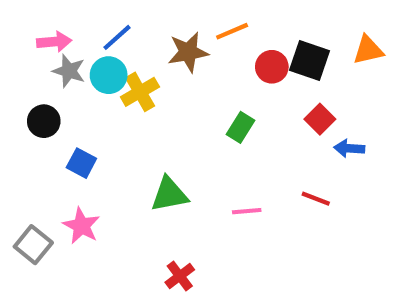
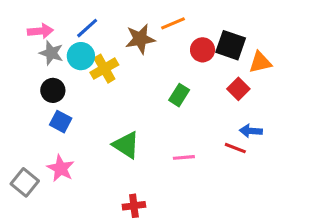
orange triangle: (368, 50) -> (260, 62), moved
black circle: (44, 121) -> (53, 90), moved
blue arrow: (349, 148) -> (251, 131), moved
green triangle: (169, 194) -> (126, 145), turned 44
red cross: (180, 276) -> (134, 206), turned 30

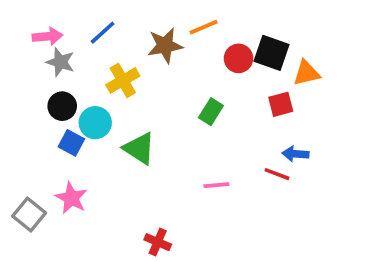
cyan circle: (81, 56) -> (95, 123), moved
red square: (238, 89) -> (281, 104), turned 30
green triangle: (126, 145) -> (139, 148), moved
red cross: (134, 206) -> (158, 242), turned 30

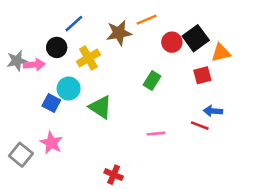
pink arrow: (47, 36) -> (34, 65), moved
black square: (272, 53) -> (196, 38), turned 35
gray star: (60, 62) -> (17, 61), moved, turned -30
black circle: (62, 106) -> (57, 47), moved

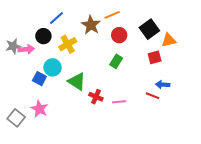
brown star: (119, 33) -> (91, 25), turned -30
red circle: (172, 42) -> (119, 35), moved
red cross: (114, 175) -> (96, 97), moved

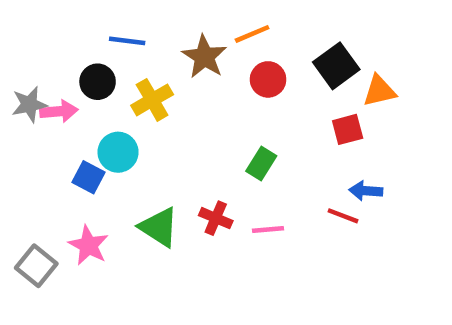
blue line: (57, 18) -> (127, 41), turned 49
green rectangle: (116, 61) -> (261, 164), moved
green triangle: (77, 82) -> (159, 227), moved

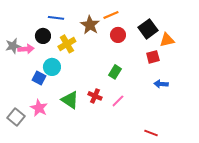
red line: (343, 216) -> (151, 133), moved
pink line: (268, 229) -> (118, 101), turned -40

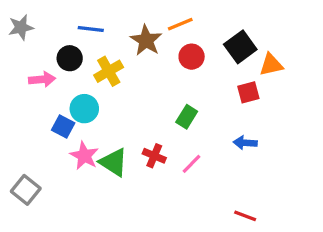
gray star: (13, 46) -> (21, 27), moved
blue arrow: (161, 84) -> (245, 143), moved
pink star: (39, 108) -> (84, 156), moved

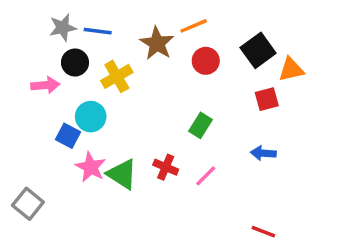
gray star: (21, 27) -> (63, 28), moved

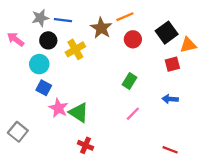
pink arrow: (45, 85) -> (16, 39), moved, turned -138
cyan circle: (91, 117) -> (39, 64), moved
red cross: (166, 167) -> (85, 145), moved

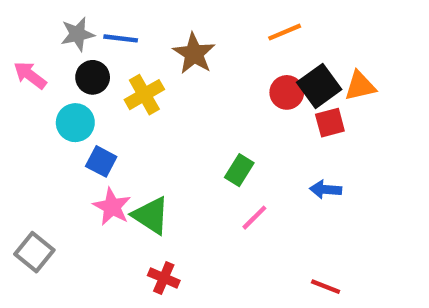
orange line: (125, 17) -> (285, 32), moved
black square: (167, 33) -> (319, 86), moved
red circle: (133, 39) -> (287, 92), moved
green rectangle: (129, 81) -> (239, 170), moved
blue square: (44, 88) -> (101, 161), moved

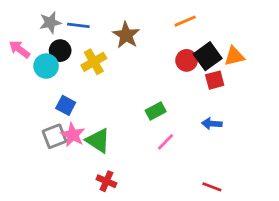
cyan circle: (75, 123) -> (46, 66), moved
green rectangle: (239, 170) -> (156, 111), turned 30
gray square: (34, 252) -> (54, 136), moved, turned 30

